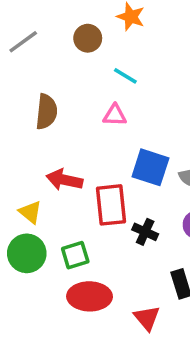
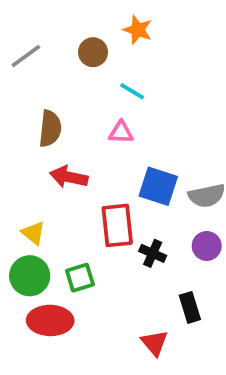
red arrow: (64, 180) -> (69, 177), moved
red ellipse: (90, 296) -> (50, 320), moved

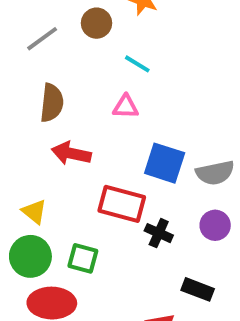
gray line: (26, 56) -> (42, 39), moved
red rectangle: (117, 225) -> (122, 204), turned -69
green square: (80, 278) -> (83, 258), turned 32
black rectangle: (190, 307) -> (198, 289), turned -52

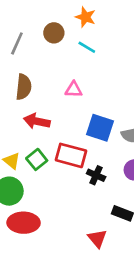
gray line: (42, 39) -> (17, 43), turned -30
cyan line: (137, 64) -> (87, 47), moved
green square: (83, 258) -> (37, 159), moved, turned 36

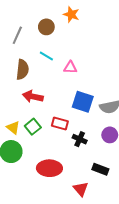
cyan line: (87, 47) -> (46, 56), moved
pink triangle: (74, 90) -> (70, 67), moved
red rectangle: (71, 155) -> (60, 124), size x0.7
red ellipse: (24, 223) -> (49, 168), moved

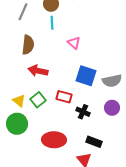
cyan line: (46, 56) -> (52, 23), moved, turned 56
pink triangle: (70, 67) -> (74, 43), turned 40
black rectangle: (100, 169) -> (94, 142), moved

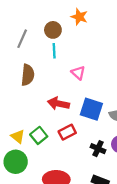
red arrow: (38, 71) -> (58, 104), moved
red rectangle: (64, 97) -> (67, 132), turned -42
black cross: (83, 112) -> (98, 149), moved

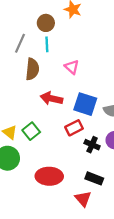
gray line: (22, 39) -> (20, 43), moved
brown semicircle: (28, 75) -> (32, 69), moved
red rectangle: (67, 132) -> (74, 128), moved

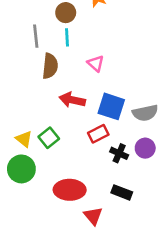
gray line: (20, 43) -> (36, 36), turned -30
red triangle: (83, 199) -> (93, 216), moved

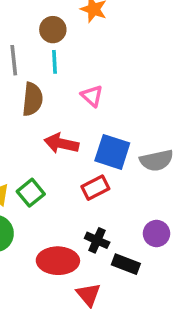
purple circle: (145, 148) -> (156, 234), moved
black cross: (119, 153) -> (97, 240), moved

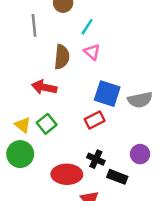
cyan line: (55, 62) -> (87, 27), moved, turned 36
brown semicircle: (32, 99) -> (62, 57), moved
red arrow: (61, 143) -> (44, 87), moved

